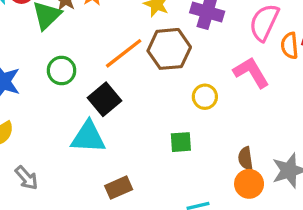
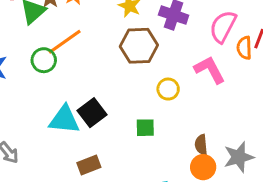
orange line: (124, 53) -> (65, 42), moved
black square: (105, 99) -> (92, 113), moved

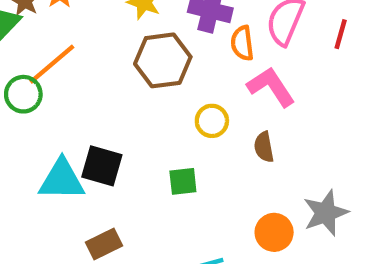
orange semicircle: (244, 48) -> (242, 43), moved
black square: (92, 113) -> (102, 166), turned -32
brown semicircle: (201, 145) -> (264, 147), moved

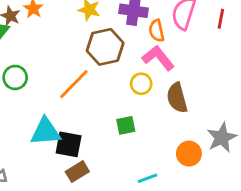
orange line: (52, 64) -> (74, 84), moved
pink L-shape: (271, 87) -> (158, 58), moved
brown semicircle: (264, 147) -> (177, 98), size x1.5
black square: (102, 166) -> (69, 144), moved

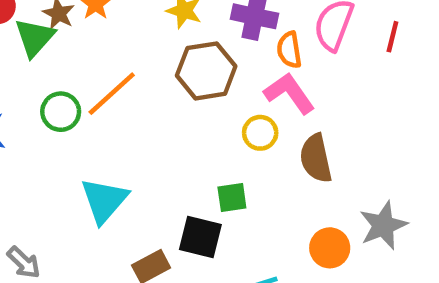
orange line: (74, 84) -> (112, 94), moved
cyan triangle: (46, 132) -> (104, 200), turned -48
black square: (69, 144) -> (200, 237), moved

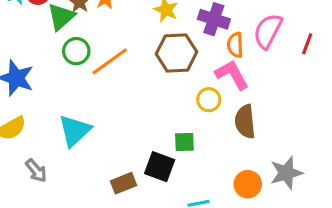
green circle: (61, 112) -> (76, 51), moved
cyan triangle: (104, 200) -> (75, 131), moved

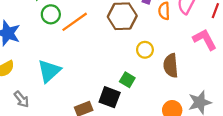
pink L-shape: (232, 75) -> (205, 40), moved
green square: (184, 142) -> (127, 80), turned 32

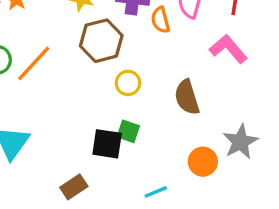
yellow circle: (145, 50) -> (128, 83), moved
black square: (110, 97) -> (107, 144), moved

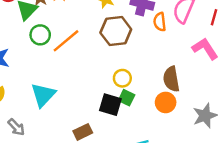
yellow circle: (128, 83) -> (122, 78), moved
orange circle: (203, 162) -> (166, 102), moved

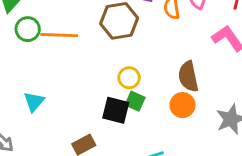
orange line: (66, 41) -> (59, 35), turned 44
cyan triangle: (43, 95) -> (34, 102), size x0.7

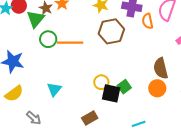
yellow circle: (129, 78) -> (101, 82), moved
green square: (135, 101) -> (124, 87), turned 32

